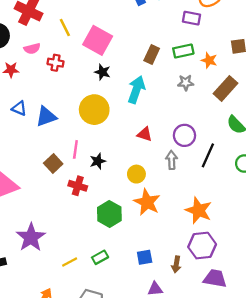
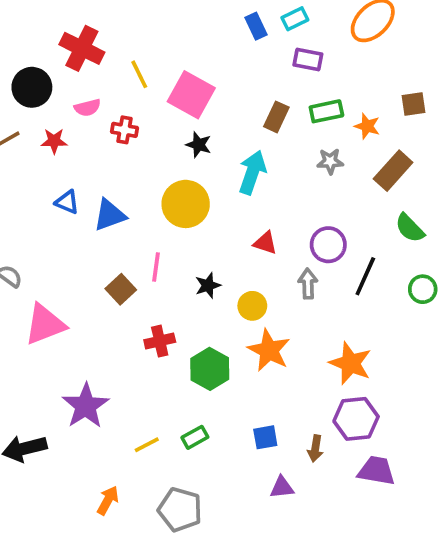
purple rectangle: (192, 18) -> (308, 59), moved
black star: (98, 161) -> (208, 285), moved
red cross: (78, 186) -> (160, 341), moved, turned -30

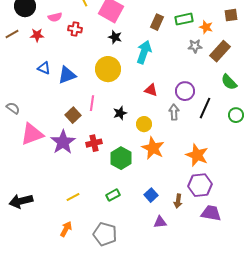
gray star: (330, 161) -> (195, 46), moved
purple star: (86, 406) -> (63, 142), moved
blue square: (265, 437) -> (151, 195), turned -32
yellow line: (147, 445) -> (73, 197), moved

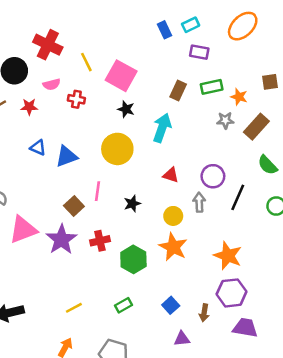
yellow circle: (144, 124) -> (173, 216), moved

